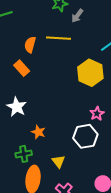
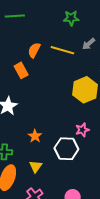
gray arrow: (77, 16) -> (89, 44), moved
orange star: (38, 132) -> (35, 136), moved

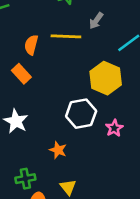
white hexagon: (66, 149) -> (81, 114), moved

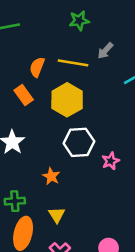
yellow hexagon: (106, 78) -> (67, 100), moved

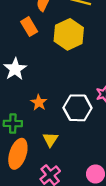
white hexagon: (79, 142) -> (78, 108), moved
orange star: (51, 176) -> (39, 103), moved

